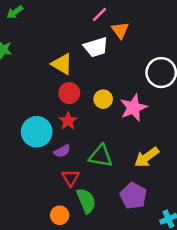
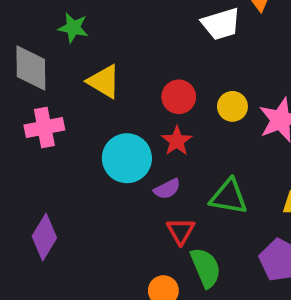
yellow triangle: (62, 64) -> (104, 81), moved

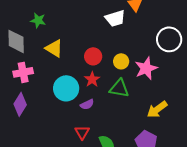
green triangle: (229, 197) -> (119, 88), moved
red triangle: (181, 231) -> (82, 132), moved
purple diamond: (44, 237) -> (20, 104), moved

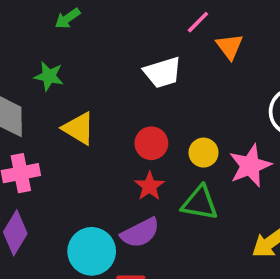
white trapezoid: (115, 18) -> (163, 72), moved
cyan circle: (66, 88) -> (92, 251), moved
purple semicircle: (87, 104) -> (140, 233), size x1.5

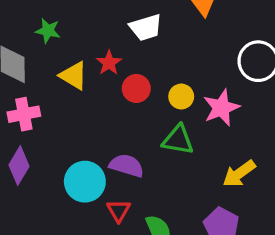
red star: (149, 186) -> (109, 63), moved
purple semicircle: (140, 233) -> (127, 166), turned -136

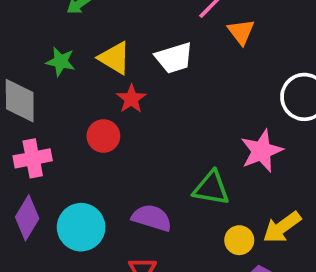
yellow triangle: (74, 76) -> (115, 58), moved
red circle: (136, 88) -> (103, 136), moved
yellow circle: (181, 97) -> (239, 240), moved
cyan circle: (85, 182) -> (81, 227), moved

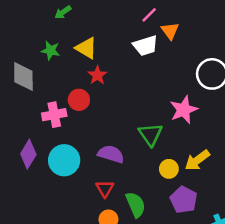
white trapezoid: (174, 58) -> (145, 46), moved
pink cross: (33, 158) -> (54, 115), moved
green triangle: (211, 188) -> (150, 134), turned 45

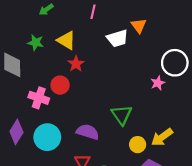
pink line: (149, 15) -> (93, 12), moved, turned -32
pink star: (184, 110) -> (158, 83), moved, size x0.6
pink cross: (54, 115) -> (39, 98), turned 30

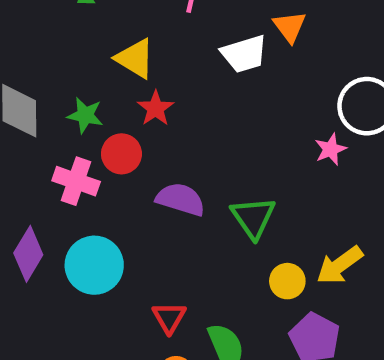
green star: (36, 43) -> (85, 115), moved
purple semicircle: (88, 132) -> (181, 199), moved

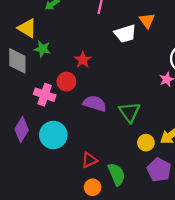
yellow triangle: (135, 58) -> (27, 28), moved
green star: (85, 115) -> (42, 49), moved
red triangle: (169, 317) -> (89, 160), turned 35

